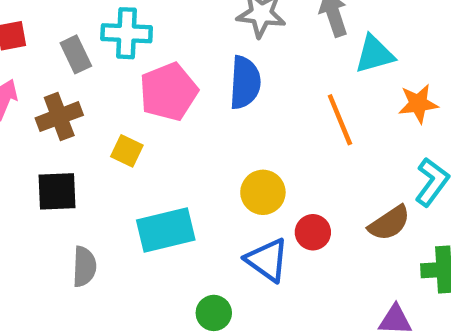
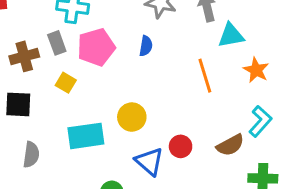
gray rectangle: (76, 54) -> (57, 43), moved
blue semicircle: (245, 83) -> (146, 46), size x0.6
orange star: (418, 104) -> (256, 70), turned 30
yellow circle: (263, 192) -> (132, 117), moved

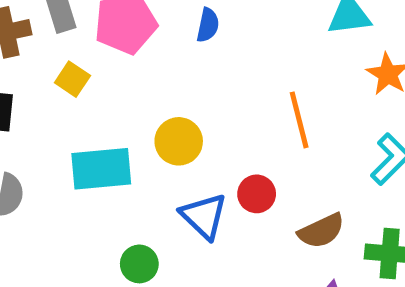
orange line: (205, 76) -> (299, 120), moved
brown semicircle: (230, 145) -> (321, 231), moved

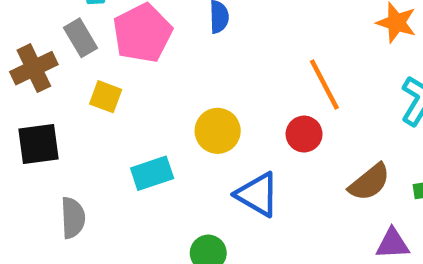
cyan rectangle: (101, 169) -> (152, 173), size x0.7
red circle: (257, 194) -> (304, 134), moved

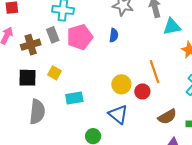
yellow square: (106, 97) -> (55, 73), moved
yellow circle: (218, 131) -> (121, 84), moved
gray semicircle: (73, 218) -> (37, 112), size x1.4

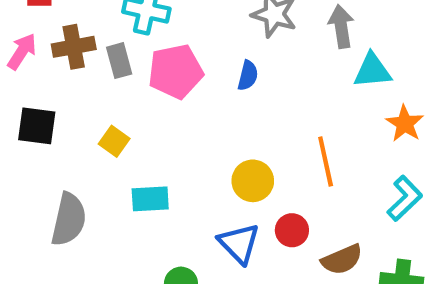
brown cross: (31, 45) -> (74, 47), moved
black square: (27, 78) -> (37, 126), moved
red circle: (142, 91) -> (292, 230), moved

